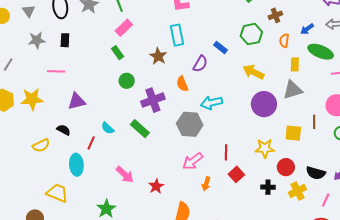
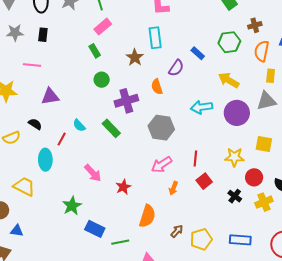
orange semicircle: (284, 41) -> (262, 51), size x1.5
cyan arrow: (212, 103) -> (202, 107), moved
black cross: (268, 187) -> (235, 196), turned 32

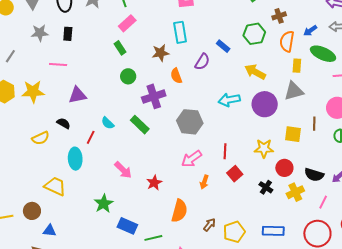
brown star: (135, 57) -> (160, 53), turned 30
orange semicircle: (157, 87) -> (176, 76), moved

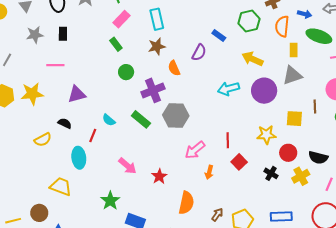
blue arrow: (310, 31) -> (305, 14), turned -128
cyan rectangle: (180, 32) -> (157, 19), moved
gray hexagon: (190, 122) -> (176, 115), moved

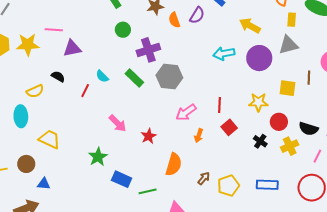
pink line: (55, 65) -> (54, 30), moved
orange semicircle: (174, 68) -> (174, 20), moved
cyan ellipse: (79, 158) -> (21, 116), moved

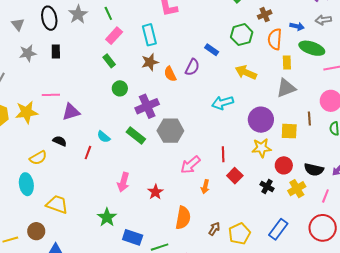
purple circle: (259, 58) -> (261, 120), moved
pink arrow: (118, 123) -> (123, 182), turned 66
blue rectangle: (267, 185) -> (278, 229), turned -50

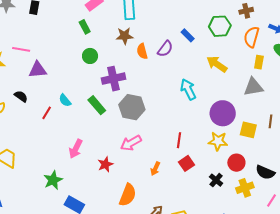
cyan arrow: (223, 103) -> (188, 89), turned 70
pink arrow: (190, 165) -> (131, 143), moved

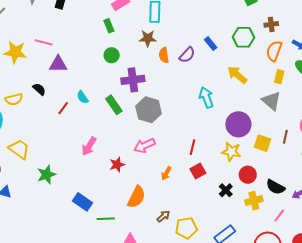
gray triangle: (253, 87) -> (271, 101), turned 45
green star: (53, 180) -> (46, 175), moved

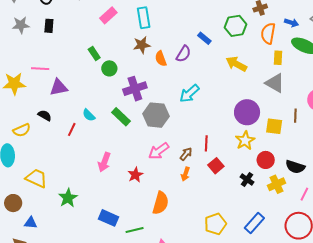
green rectangle: (109, 26) -> (94, 54), moved
cyan arrow: (206, 97) -> (189, 94), moved, turned -100
yellow star: (231, 152) -> (245, 140), turned -30
brown arrow: (163, 216) -> (186, 154), moved

